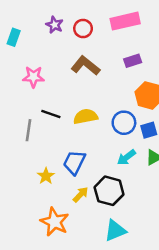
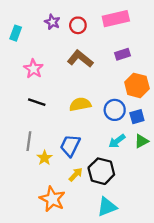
pink star: (33, 77) -> (33, 69), turned 30
black line: (51, 114) -> (37, 102), moved
gray line: (28, 130) -> (29, 141), moved

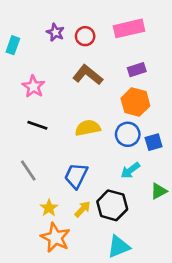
orange hexagon: (137, 85) -> (135, 102), moved
gray line: (29, 141) -> (28, 170), turned -42
green triangle: (141, 141) -> (159, 191), moved
yellow star: (45, 158) -> (49, 208), moved

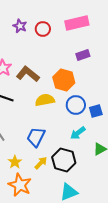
brown L-shape: (88, 75) -> (28, 74), moved
orange hexagon: (135, 102) -> (64, 80), moved

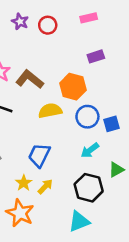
pink rectangle: (77, 23) -> (89, 18), size x0.6
black hexagon: (64, 160) -> (89, 188), moved
yellow star: (15, 162) -> (24, 183), moved

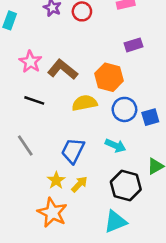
cyan arrow: (90, 150) -> (115, 146), moved, turned -120

